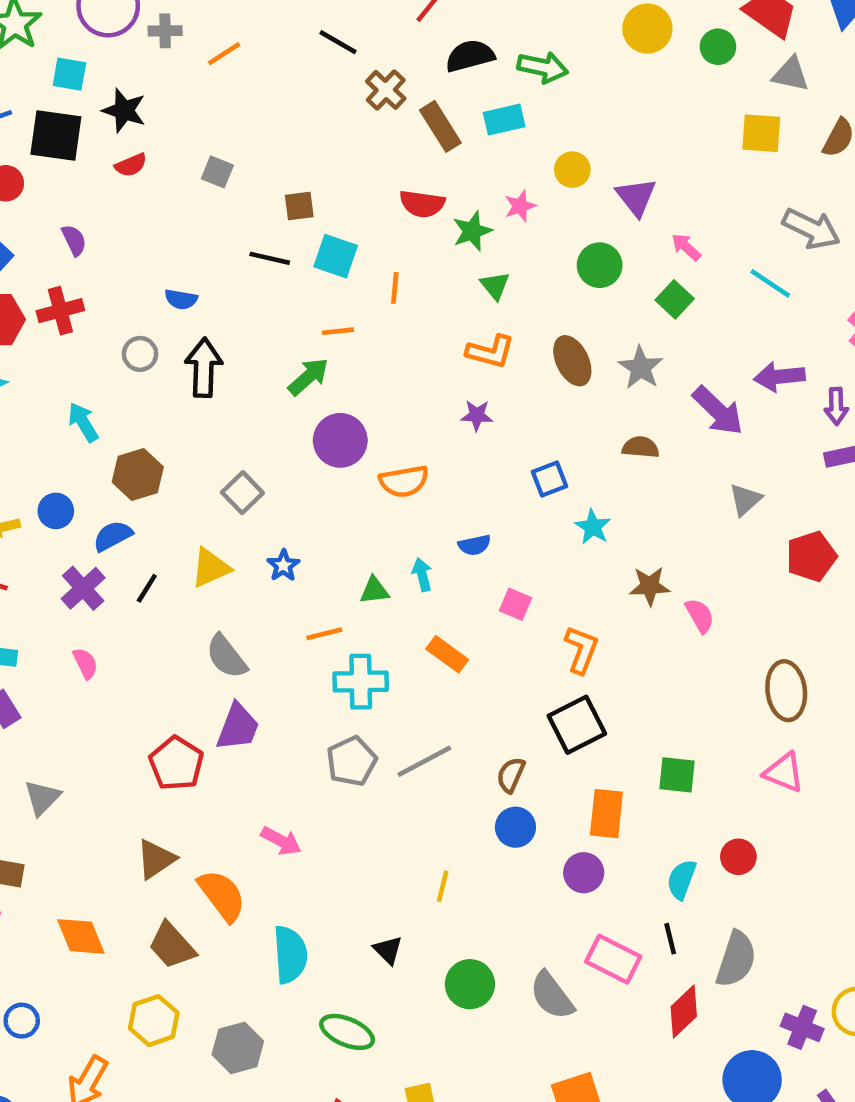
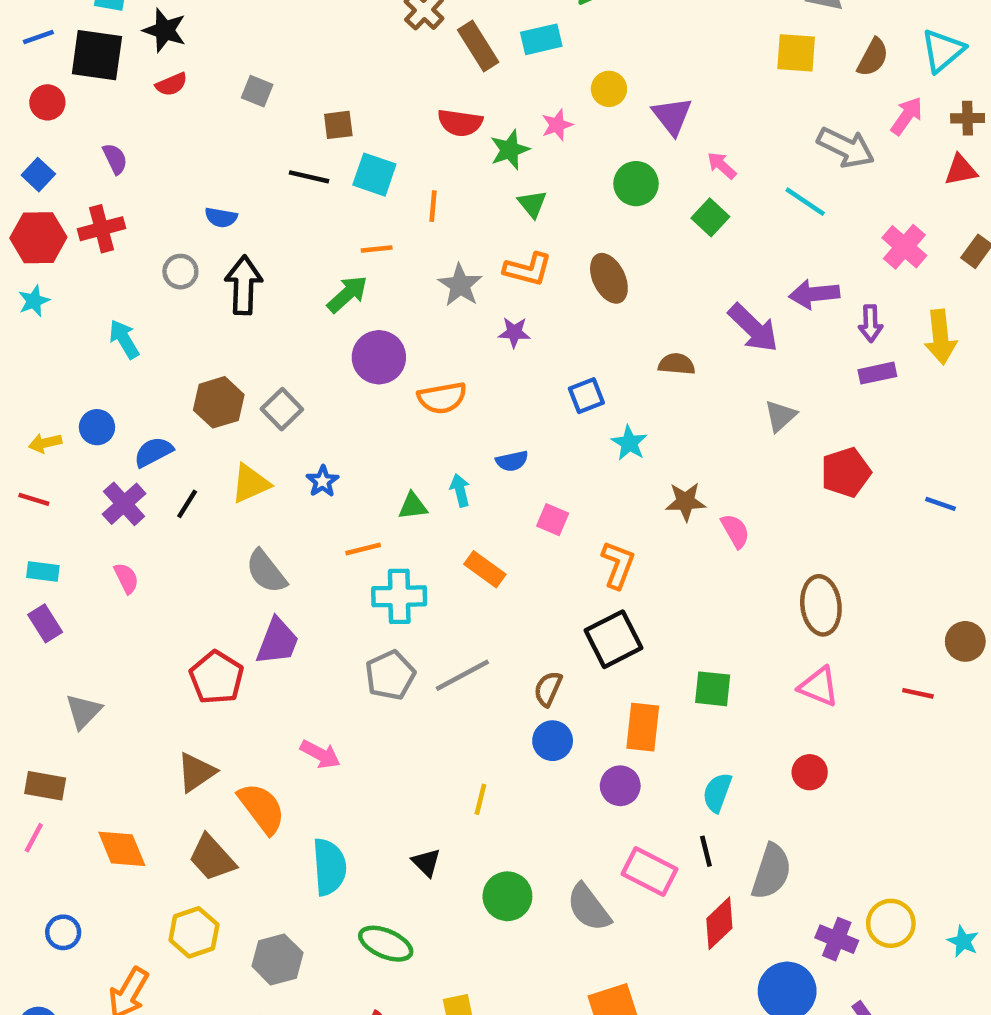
gray star: (641, 368) -> (460, 285), moved
brown hexagon: (138, 475) -> (219, 402), moved
red circle: (738, 857) -> (810, 772), moved

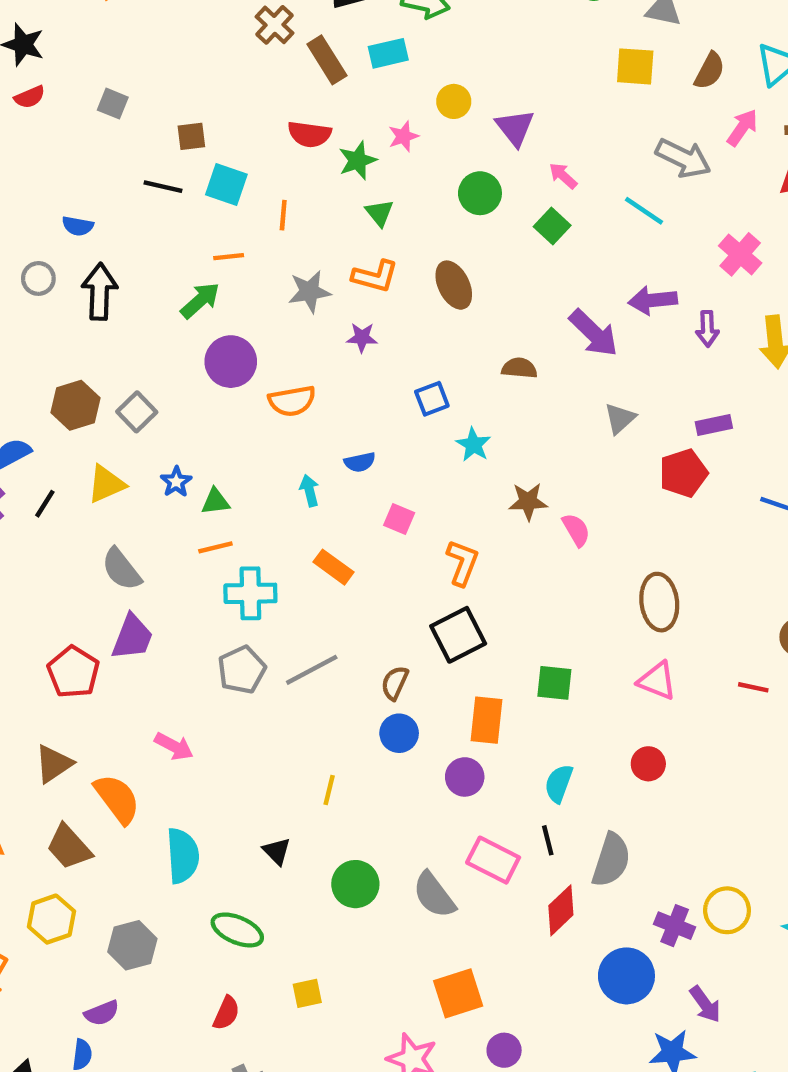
gray star: (460, 285) -> (309, 292), turned 30
purple rectangle: (877, 373) -> (714, 425), moved
green triangle: (413, 506) -> (215, 501), moved

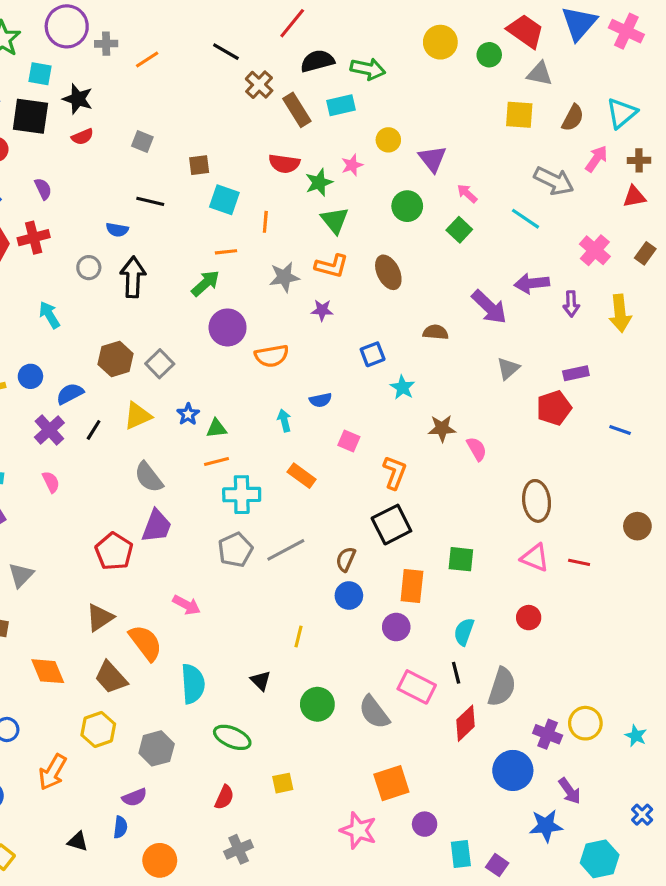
black line: (163, 187) -> (150, 201), moved
green triangle: (379, 213) -> (335, 220), size x1.4
red line: (753, 687) -> (579, 562), moved

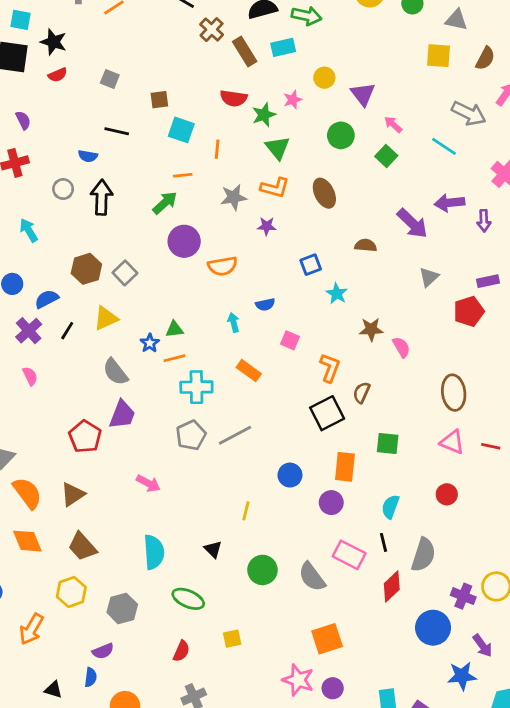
blue star: (188, 414) -> (150, 343), moved
brown semicircle: (346, 559) -> (361, 393), moved
orange semicircle: (146, 643) -> (27, 493), moved
purple circle: (425, 824) -> (333, 688), moved

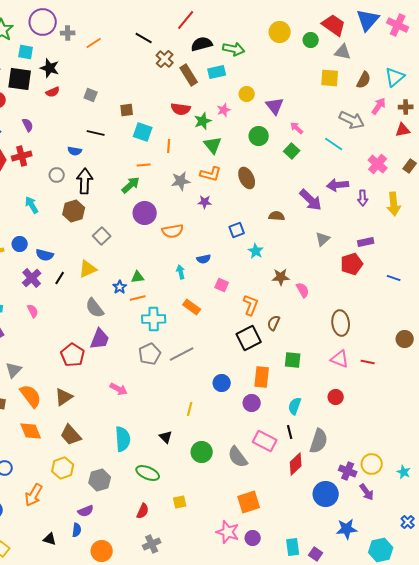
brown hexagon: (86, 269) -> (74, 211), moved
blue semicircle: (47, 299) -> (45, 255), turned -138
purple arrow: (483, 646) -> (367, 492), moved

